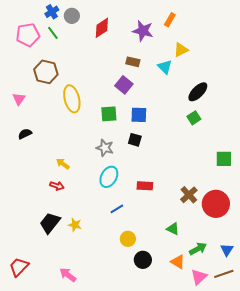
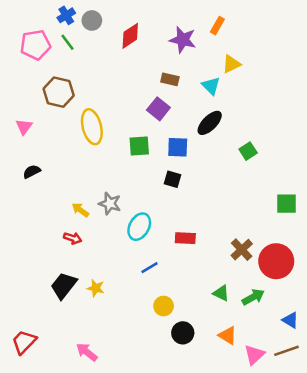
black ellipse: (198, 92) -> (210, 123), moved
gray star: (105, 148) -> (110, 204), moved
green arrow: (198, 249) -> (253, 297), moved
blue triangle: (227, 250) -> (290, 320), turned -32

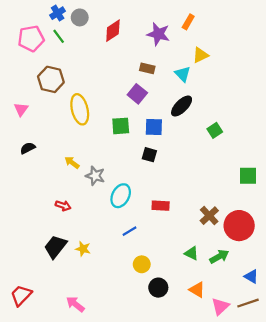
yellow arrow: (80, 210) -> (72, 162), moved

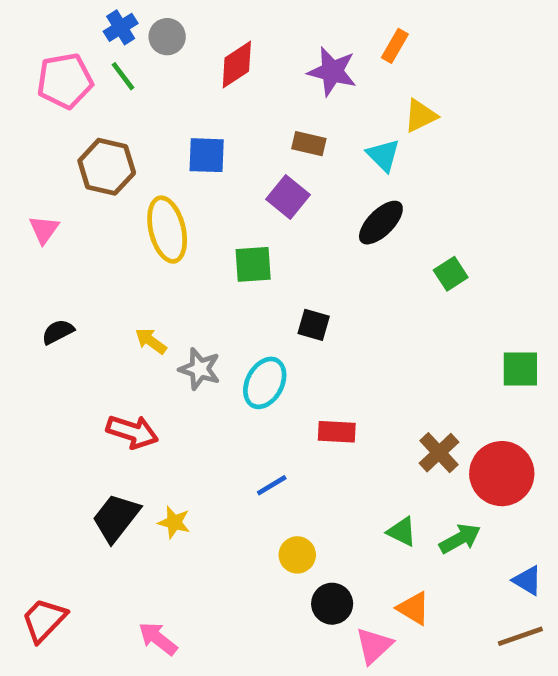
blue square: (154, 127) -> (207, 155), moved
black semicircle: (28, 148) -> (58, 332), moved
cyan ellipse: (121, 196) -> (265, 383), moved
red arrow: (63, 206) -> (132, 432), size x1.5
pink triangle: (220, 306) -> (374, 646), moved

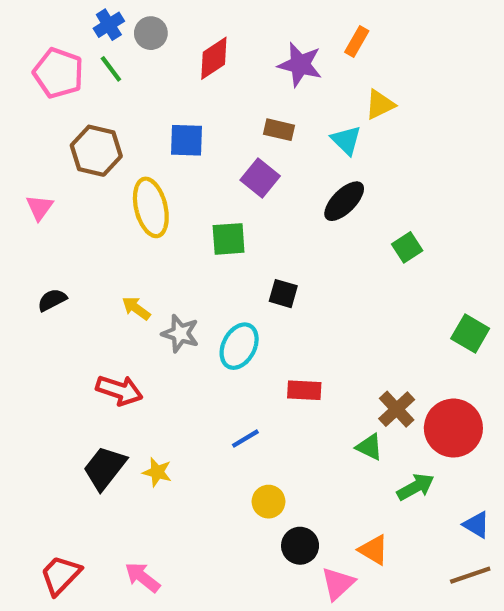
pink pentagon: (65, 81) -> (58, 73), turned 30
green square: (520, 369) -> (470, 334), turned 30
green triangle: (402, 532) -> (369, 447), moved
red trapezoid: (44, 620) -> (61, 575), moved

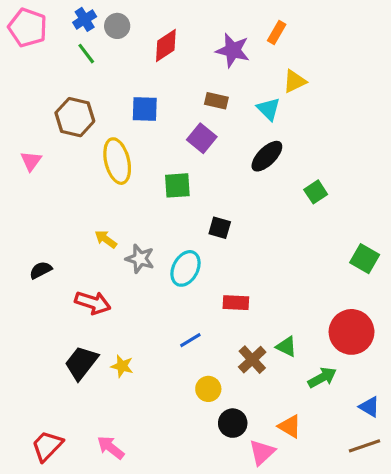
pink pentagon: (58, 73) -> (28, 28), moved
black semicircle: (52, 300) -> (41, 270), moved
brown cross: (397, 409) -> (252, 360), moved

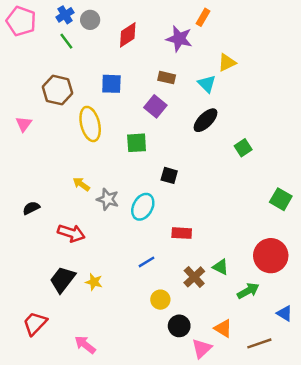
orange rectangle: (277, 32) -> (203, 17), moved
red trapezoid: (47, 446) -> (35, 323), moved
brown line: (365, 446) -> (259, 343), moved

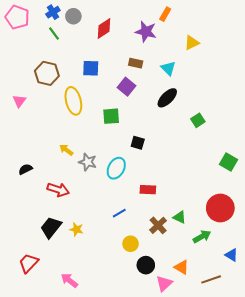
yellow triangle: (227, 63) -> (192, 43), moved

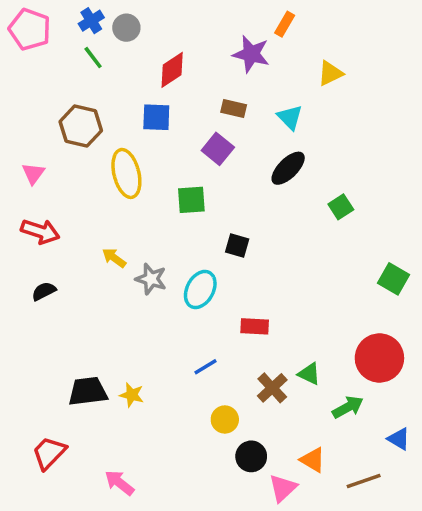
red diamond: (104, 28) -> (172, 70), moved
red arrow: (58, 190) -> (40, 231), moved
black trapezoid: (51, 227) -> (88, 391), turned 45

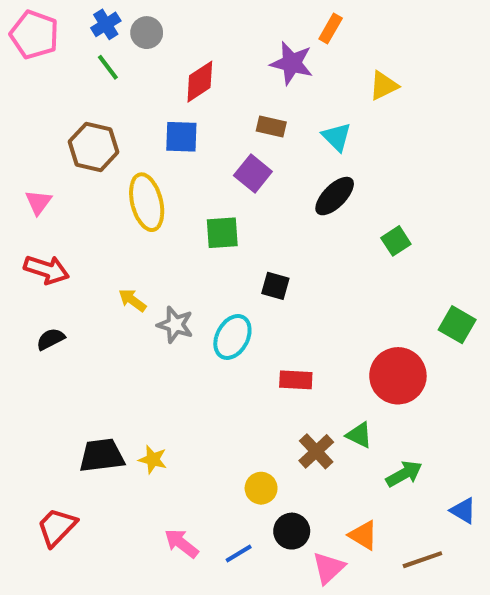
red circle: (379, 358) -> (398, 376), moved
blue line: (205, 367) -> (239, 554), moved
pink arrow: (119, 483) -> (181, 543), moved

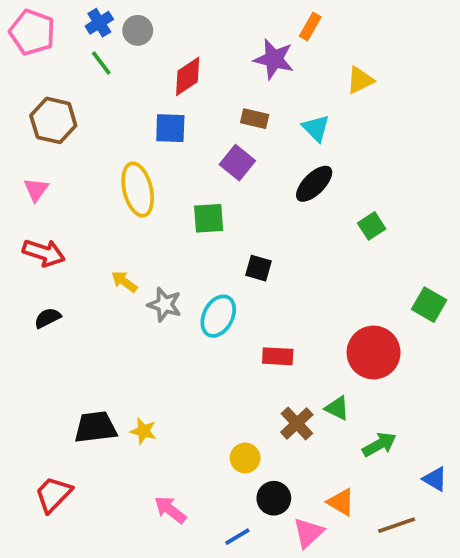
brown hexagon: (94, 147) -> (53, 120), moved
blue line: (239, 554) -> (237, 537), moved

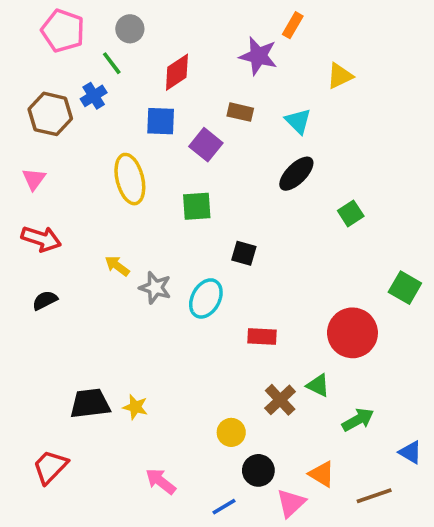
blue cross: (99, 23) -> (94, 96), moved
pink pentagon: (32, 32) -> (63, 31), moved
green line: (101, 63) -> (112, 63), moved
purple square: (237, 163) -> (206, 145), moved

